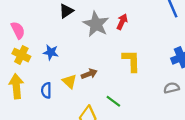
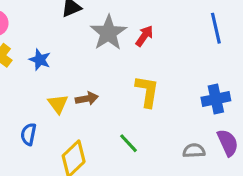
gray semicircle: (172, 88) -> (194, 151), moved
blue semicircle: (46, 90) -> (28, 134), moved
green line: (113, 101) -> (128, 143), moved

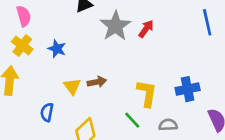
yellow L-shape: (147, 91) -> (147, 93), moved
blue cross: (216, 99) -> (188, 89), moved
gray semicircle: (194, 151) -> (168, 125), moved

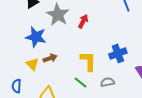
red arrow: (146, 29) -> (83, 21), moved
blue star: (57, 49) -> (36, 37), moved, size x1.5

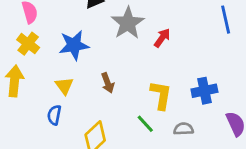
blue star: (36, 37) -> (74, 45), moved, turned -30
brown arrow: (50, 58) -> (108, 83), turned 80
yellow triangle: (32, 64) -> (64, 86), moved

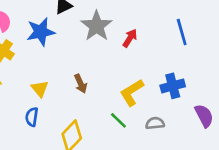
blue line: (226, 20) -> (182, 32), moved
blue star: (74, 45) -> (41, 32), moved
yellow L-shape: (161, 95) -> (132, 92), turned -128

